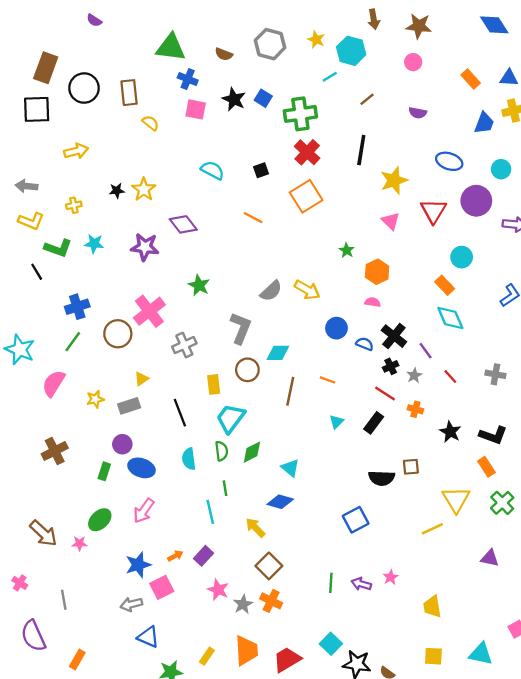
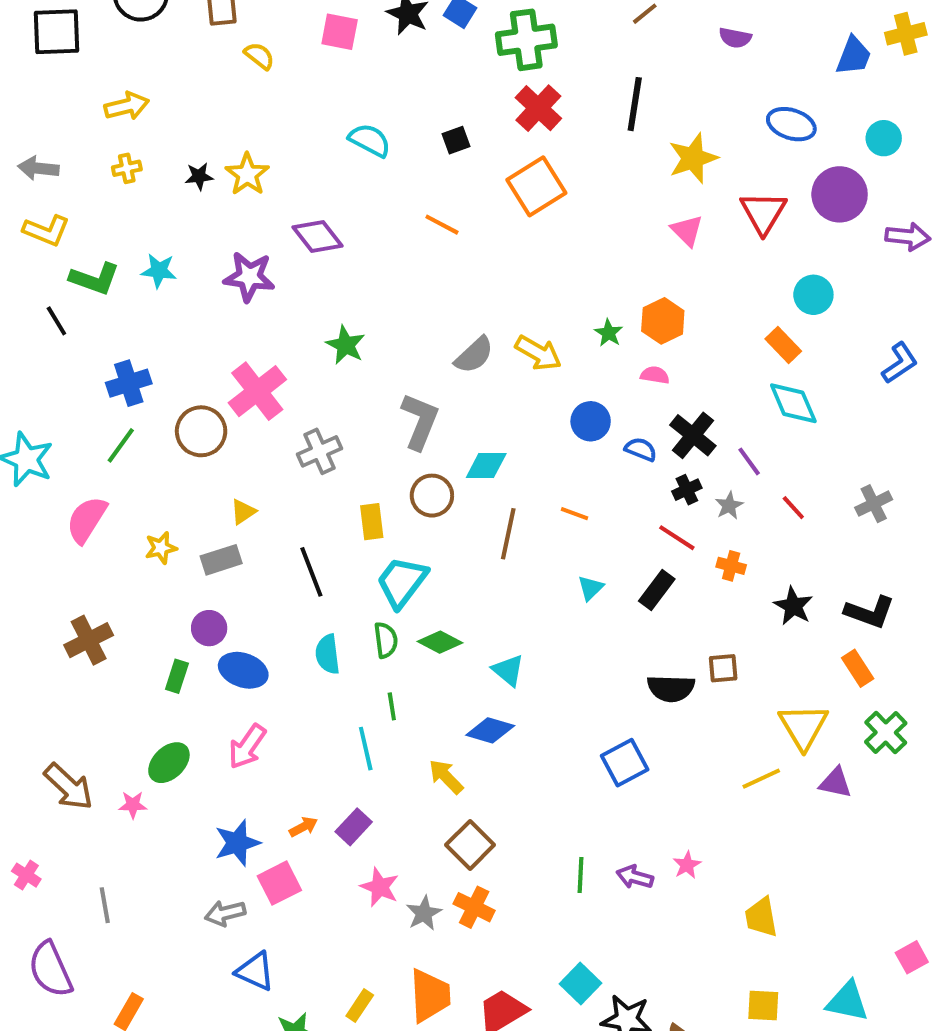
yellow cross: (74, 205) -> (127, 168), moved
green star: (347, 250) -> (609, 333), moved
gray cross: (495, 374) -> (874, 504), turned -36
green diamond: (252, 452) -> (440, 642), turned 55
purple triangle: (490, 558) -> (836, 783), moved

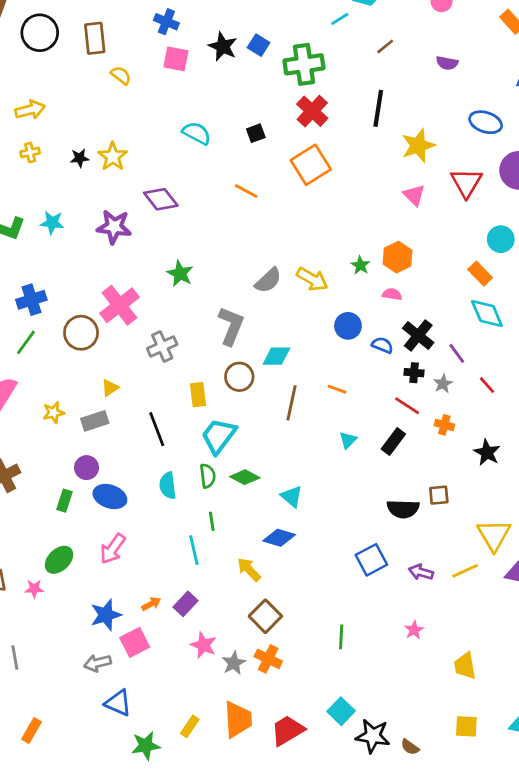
black cross: (687, 490) -> (414, 373), turned 30
purple arrow: (635, 877) -> (421, 572), moved

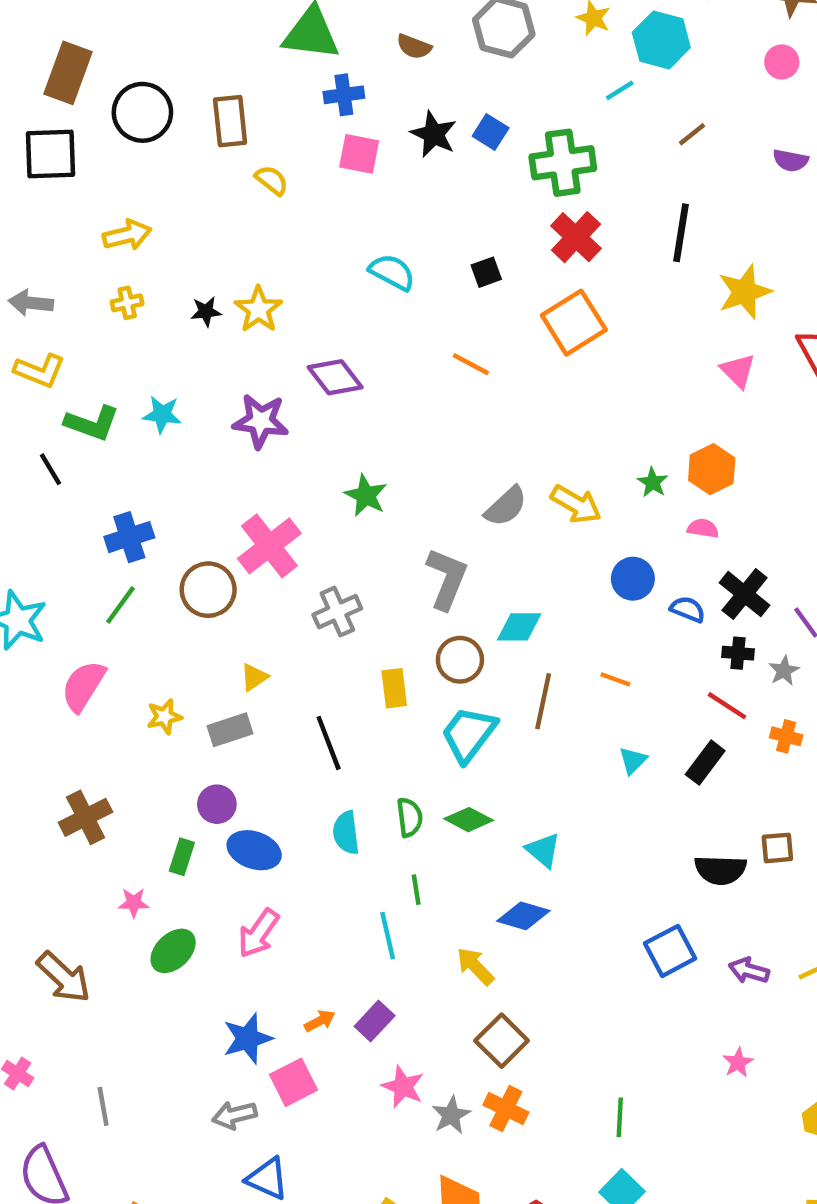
blue cross: (166, 22) -> (344, 95), turned -30
cyan trapezoid: (219, 436) -> (469, 734), moved
pink star: (34, 589) -> (134, 903), moved
green line: (341, 637) -> (620, 1117), moved

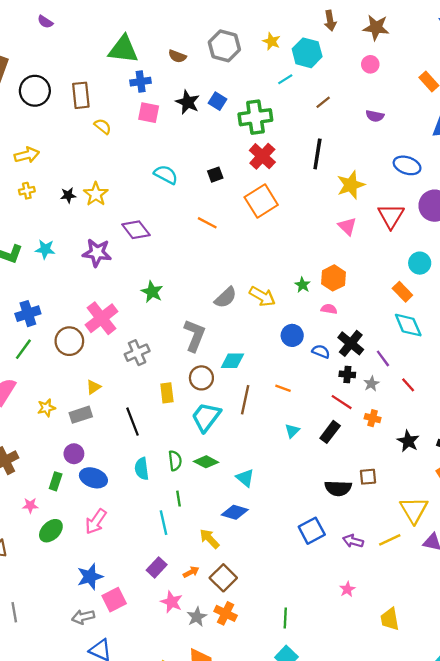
orange arrow: (320, 1021) -> (191, 572), moved

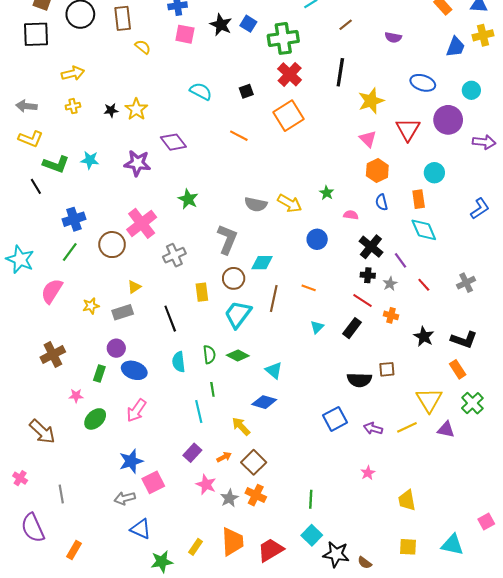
orange hexagon: (334, 278) -> (377, 171), moved
orange rectangle: (402, 292) -> (419, 199), turned 36
gray semicircle: (226, 298) -> (256, 204), turned 55
blue semicircle: (321, 351) -> (382, 202), moved, turned -126

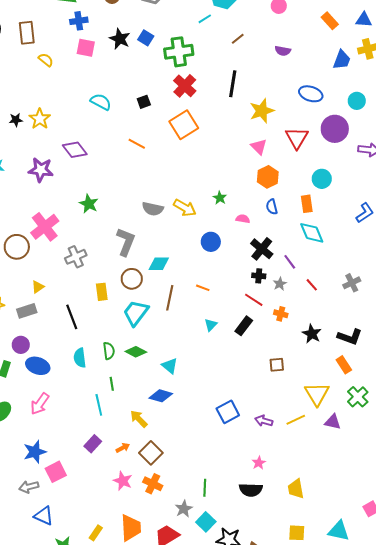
black semicircle: (359, 380) -> (251, 490), moved
pink star: (206, 484) -> (123, 481), moved
gray star: (229, 498) -> (184, 509), moved

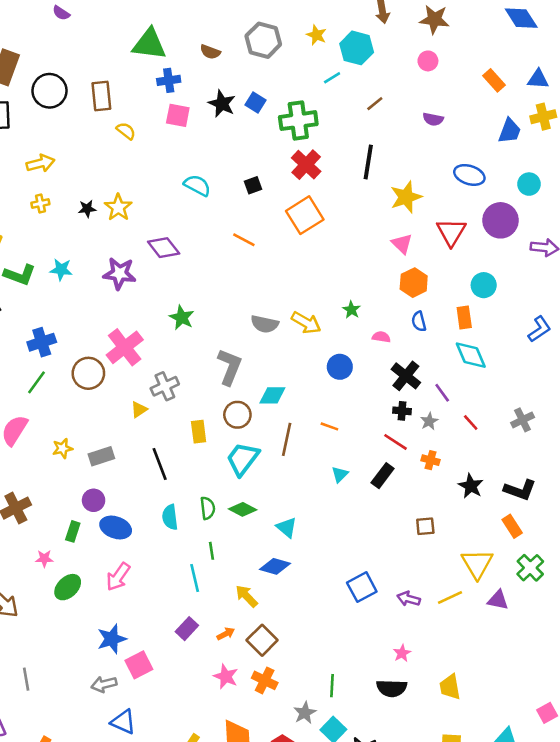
yellow triangle: (38, 287) -> (139, 410), moved

